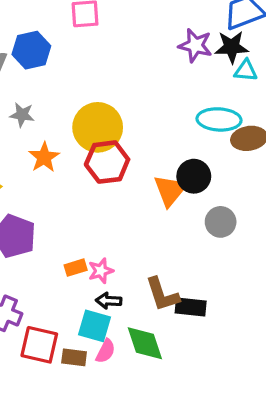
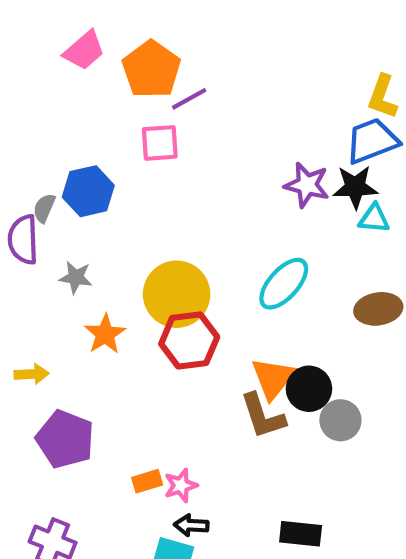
cyan ellipse: (219, 119) -> (284, 284), moved, turned -51
black circle: (194, 176) -> (309, 389), moved
brown L-shape: (162, 294) -> (263, 416), moved

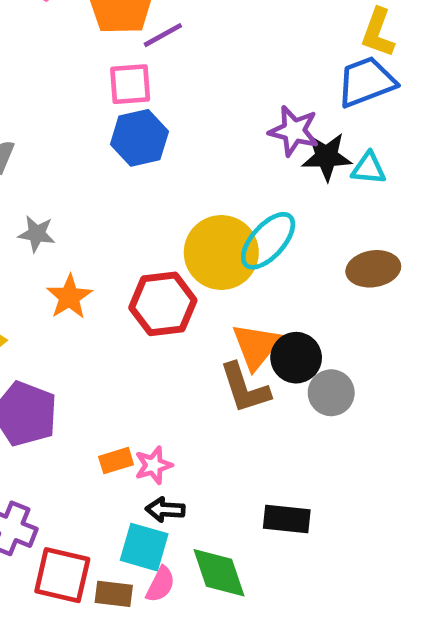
black star: (355, 187) -> (327, 157), moved
blue hexagon: (88, 191) -> (139, 138), moved
yellow circle: (177, 294) -> (221, 252), moved

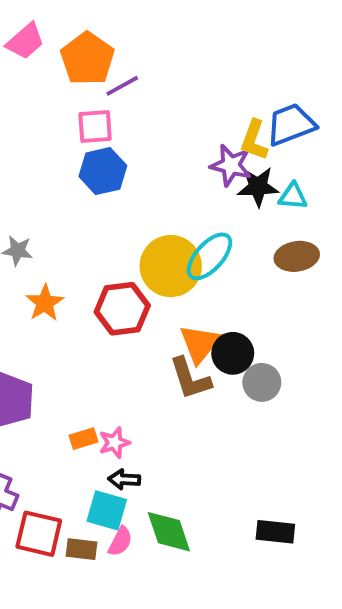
yellow L-shape: (378, 33) -> (254, 140), moved
brown ellipse: (373, 269) -> (297, 256), moved
black rectangle: (287, 519) -> (275, 532), moved

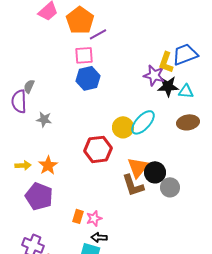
yellow circle: (171, 266) -> (123, 127), size x0.7
orange star: (45, 303) -> (48, 165), moved
orange rectangle: (83, 439) -> (78, 216), turned -56

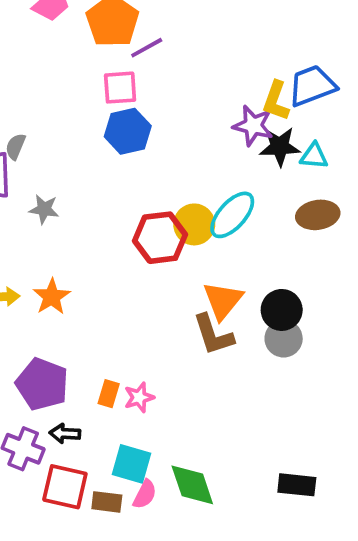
red hexagon: (98, 149) -> (160, 238), moved
black circle: (155, 172) -> (282, 310), moved
purple pentagon: (39, 196) -> (42, 384), moved
black arrow: (99, 237) -> (65, 434), moved

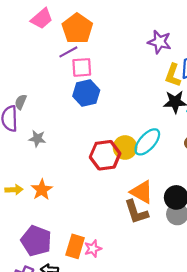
purple line: (147, 48) -> (68, 52), moved
purple star: (253, 126) -> (160, 42), moved
orange triangle: (223, 300) -> (142, 192), turned -40
orange rectangle: (109, 394) -> (75, 246), size x1.5

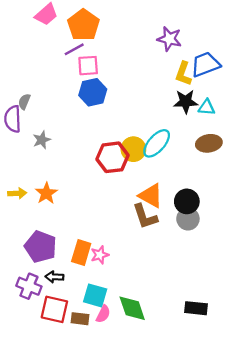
gray star: (37, 139) -> (42, 140), turned -30

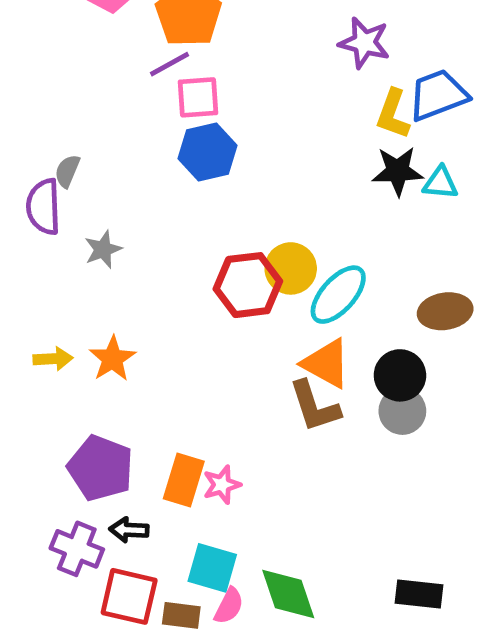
cyan ellipse: (157, 143) -> (338, 295), moved
brown ellipse: (209, 143) -> (445, 311), moved

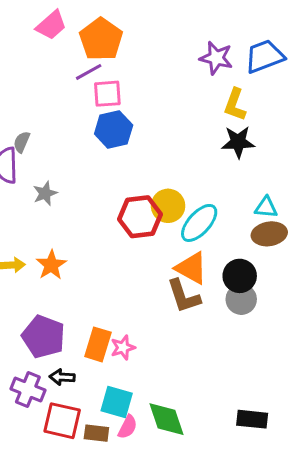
blue trapezoid: (438, 95) -> (265, 56), moved
cyan triangle: (440, 183) -> (266, 207), moved

